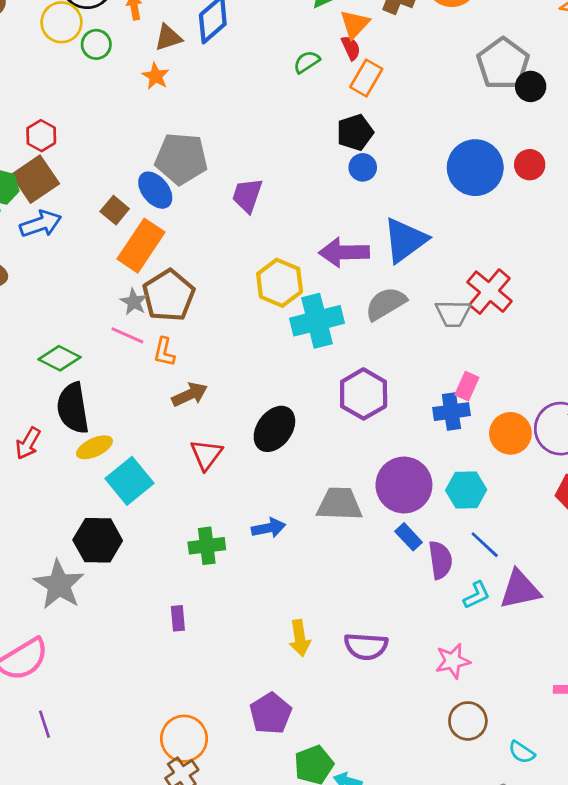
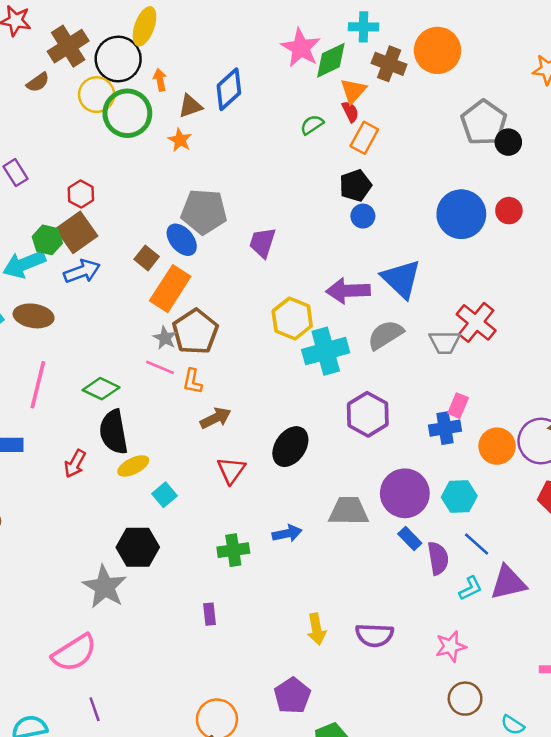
green circle: (96, 44) -> (127, 113), size x1.8
blue triangle: (405, 240) -> (401, 279), turned -39
cyan square: (129, 481) -> (164, 495), size x0.6

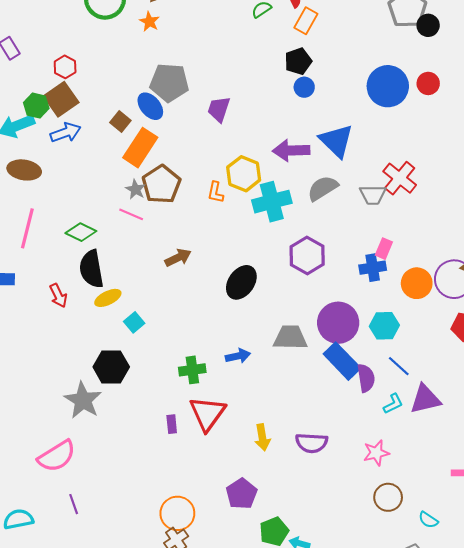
orange L-shape: (192, 381) -> (216, 192), moved
red arrow: (75, 464) -> (58, 296), turned -55
red triangle: (231, 470) -> (207, 414), moved, size x1.5
blue rectangle: (410, 538) -> (342, 361), size x1.8

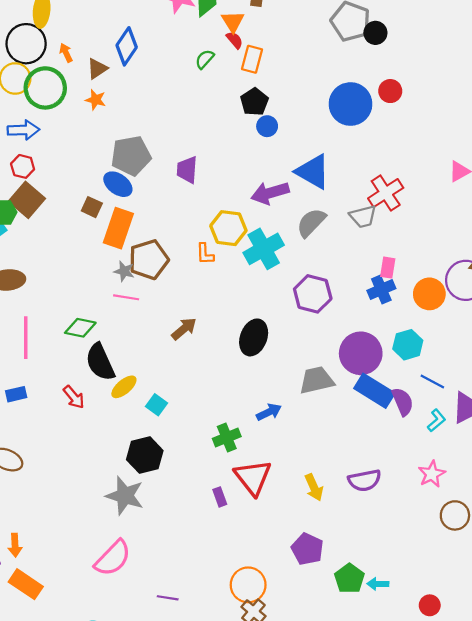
blue arrow: (66, 132) -> (23, 130), moved, turned 32
red cross: (400, 178) -> (386, 193), turned 32
brown pentagon: (161, 184) -> (149, 260), turned 30
purple line: (74, 504) -> (168, 598), moved, turned -48

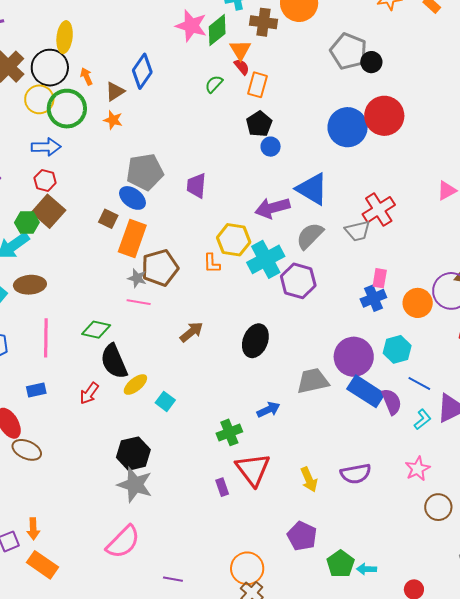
red circle: (390, 91) -> (384, 116), size x1.8
purple hexagon: (313, 294) -> (298, 281), moved
red arrow: (74, 397) -> (89, 393), turned 75
black hexagon: (145, 455) -> (133, 454), moved

